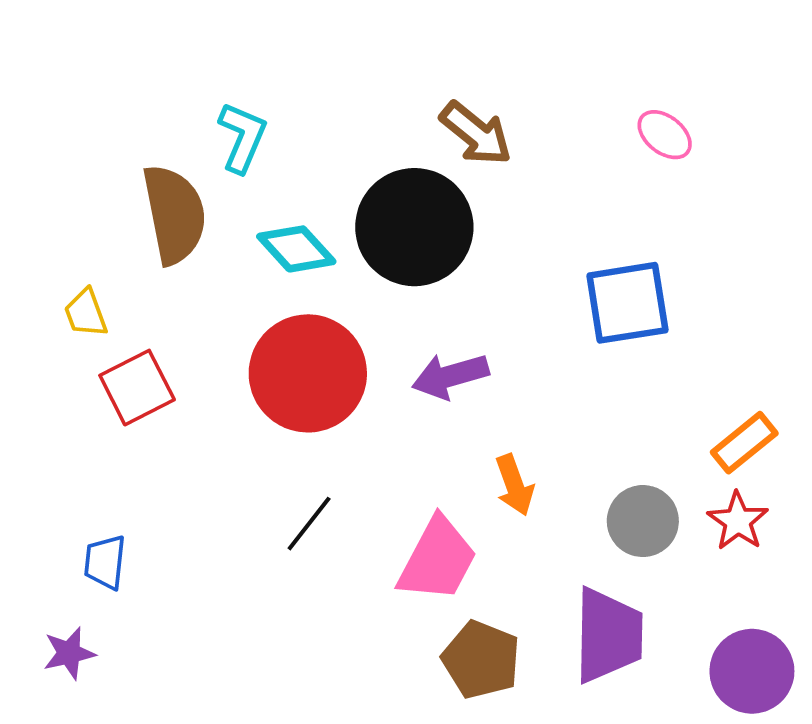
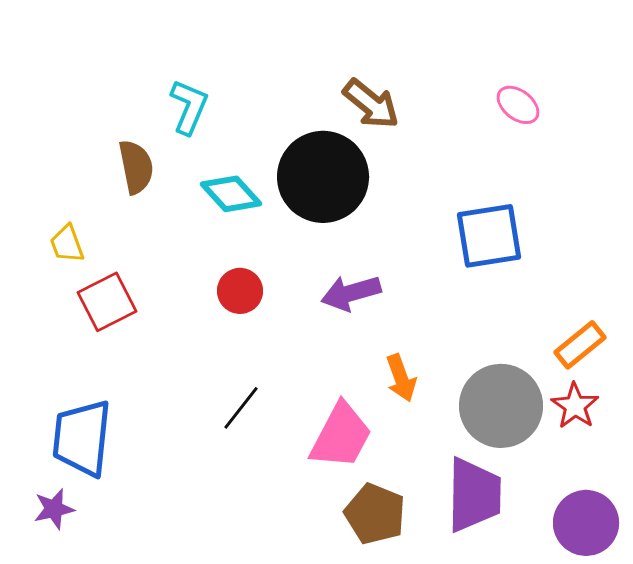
brown semicircle: (174, 214) -> (136, 167), size x0.7
red circle: (308, 373) -> (240, 291), size x0.5
gray circle: (643, 521) -> (501, 406), size x1.5
blue trapezoid: (105, 562) -> (82, 438), size x1.8

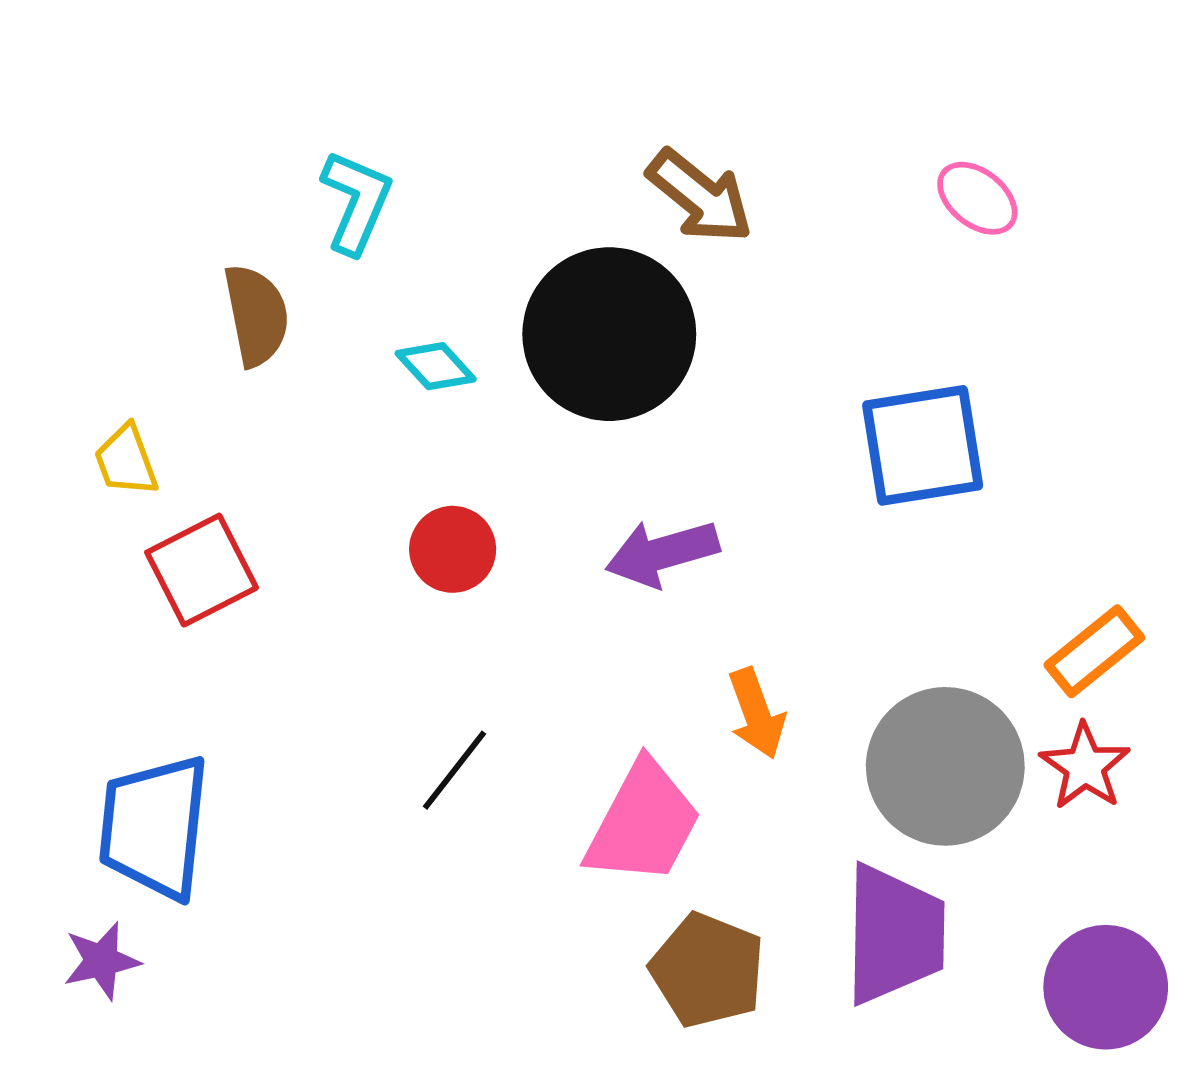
cyan diamond: (231, 194) -> (436, 366), size x0.7

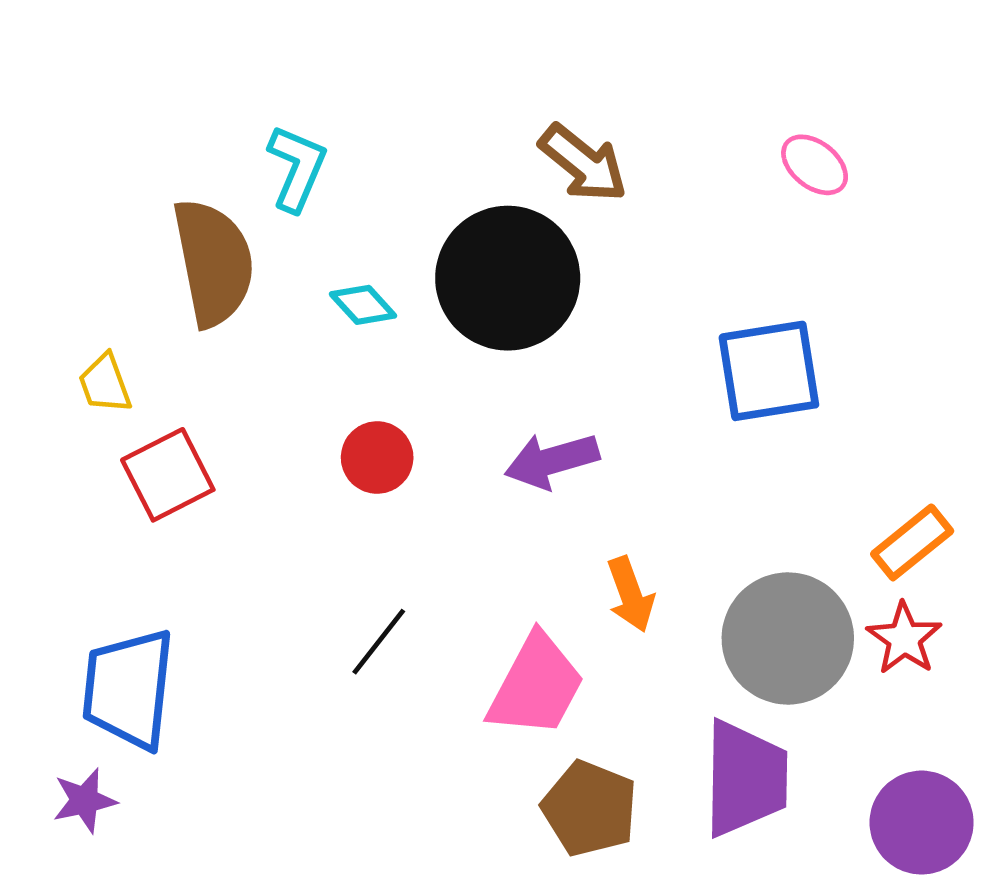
brown semicircle: (256, 315) -> (213, 262), size x1.5

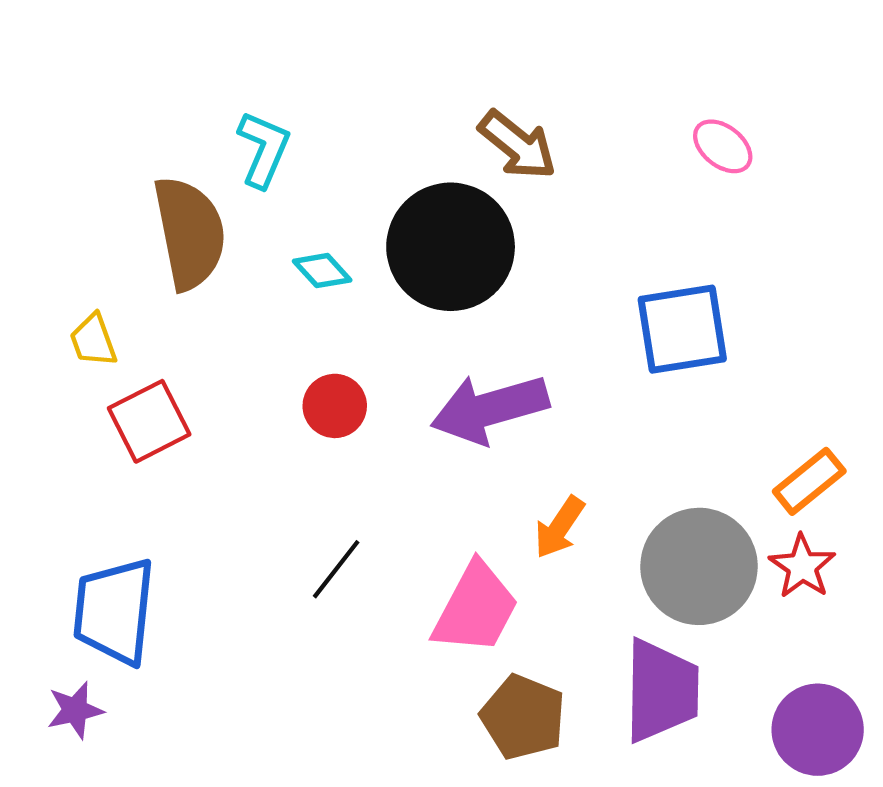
purple arrow: (552, 461) -> (490, 409), size x1.4
orange arrow: (630, 594) -> (559, 527), turned 54

